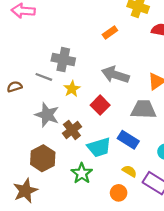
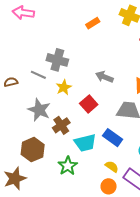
orange rectangle: (110, 32) -> (93, 23), moved
gray arrow: (115, 75) -> (104, 77), size x0.7
orange circle: (119, 193) -> (109, 186), moved

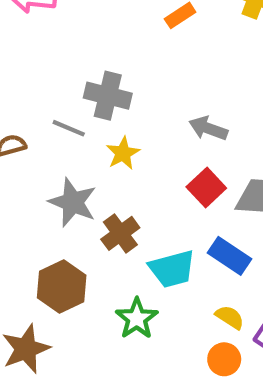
red square: (89, 104) -> (206, 188), moved

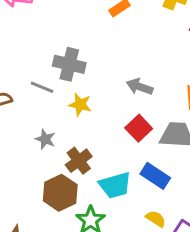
yellow star: (123, 153) -> (80, 105), turned -30
gray star: (73, 202) -> (45, 139), size x0.6
brown hexagon: (62, 287) -> (60, 193), moved

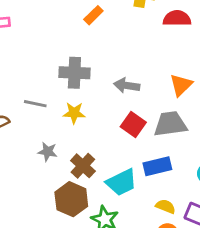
gray cross: (69, 64) -> (74, 73), moved
blue rectangle: (155, 176) -> (157, 166), turned -36

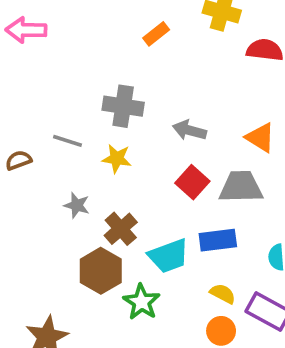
orange triangle: (181, 85) -> (260, 138), turned -50

